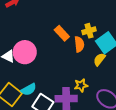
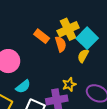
yellow cross: (89, 31) -> (68, 29), size x1.5
cyan semicircle: (29, 89) -> (23, 87), moved

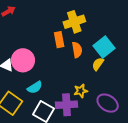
yellow cross: (68, 29) -> (74, 22), moved
orange rectangle: (42, 36) -> (59, 40), turned 35

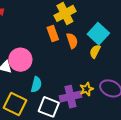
cyan semicircle: (35, 87) -> (36, 85), turned -35
yellow star: (81, 91) -> (87, 89), moved

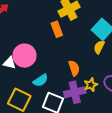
orange semicircle: (72, 41) -> (74, 68), moved
cyan semicircle: (36, 85) -> (40, 80), turned 42

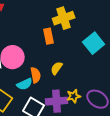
yellow semicircle: (99, 47) -> (57, 68), moved
orange semicircle: (74, 68) -> (36, 75), moved

